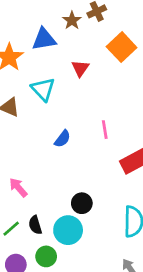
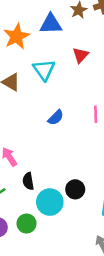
black circle: (82, 203) -> (75, 189), moved
black semicircle: (35, 225) -> (28, 181), moved

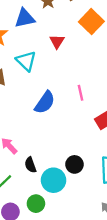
blue semicircle: (56, 118) -> (45, 102), size x1.5

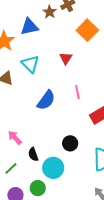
red triangle: (57, 42) -> (66, 58), moved
black circle: (74, 164) -> (70, 143), moved

